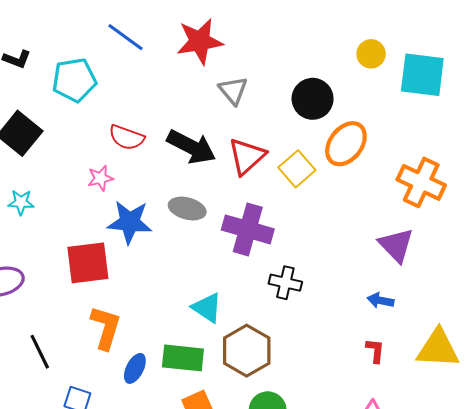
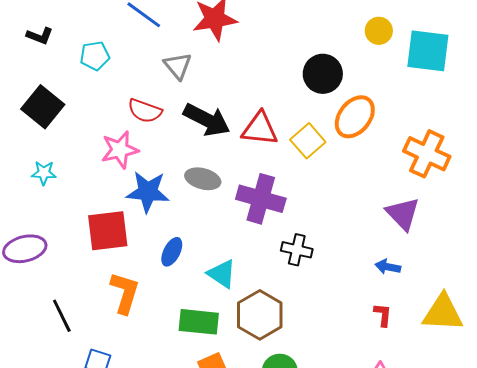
cyan pentagon: (74, 80) -> (95, 56), size x0.7
gray triangle: (233, 90) -> (178, 66), moved
red triangle: (247, 156) -> (260, 129), turned 48
pink star: (100, 178) -> (120, 150), size x1.5
blue ellipse: (135, 368) -> (172, 252), moved

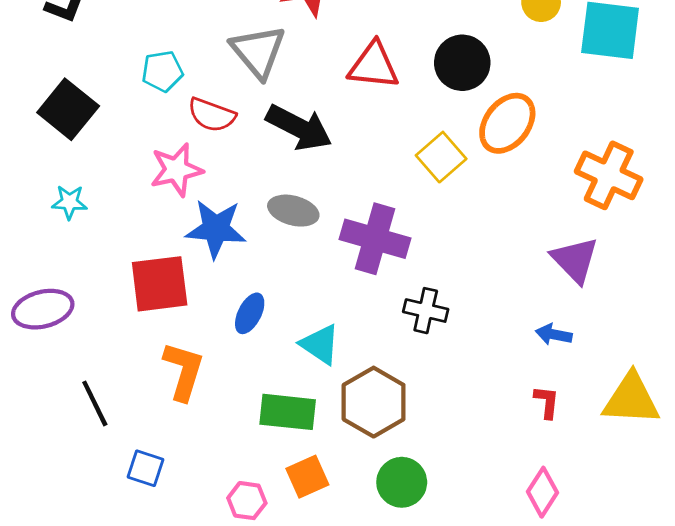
cyan pentagon: (95, 56) -> (162, 71), moved
gray triangle: (178, 66) -> (258, 51), size x1.4
red triangle: (260, 129) -> (374, 66), moved

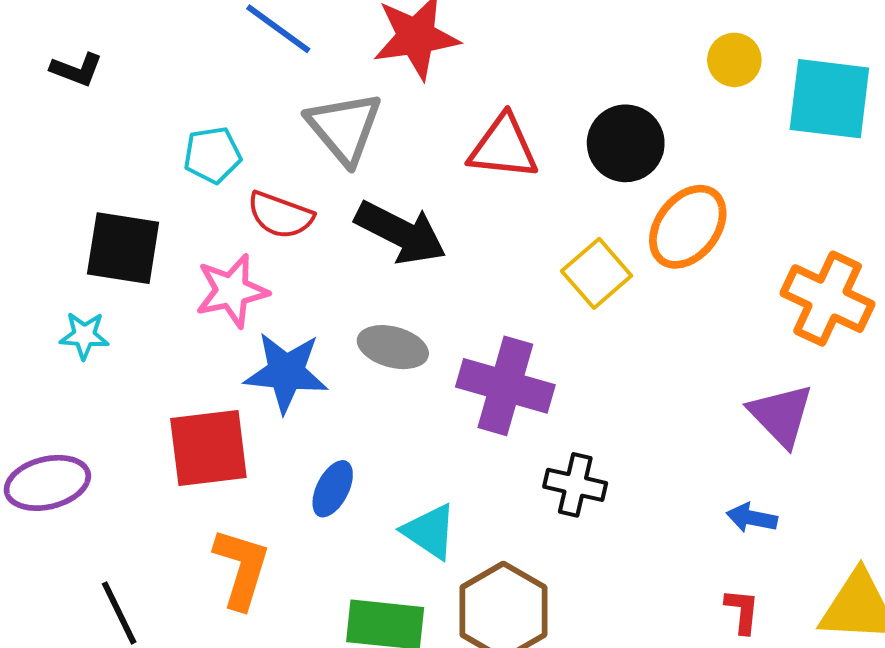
black square: (68, 109) -> (123, 248), moved, turned -30

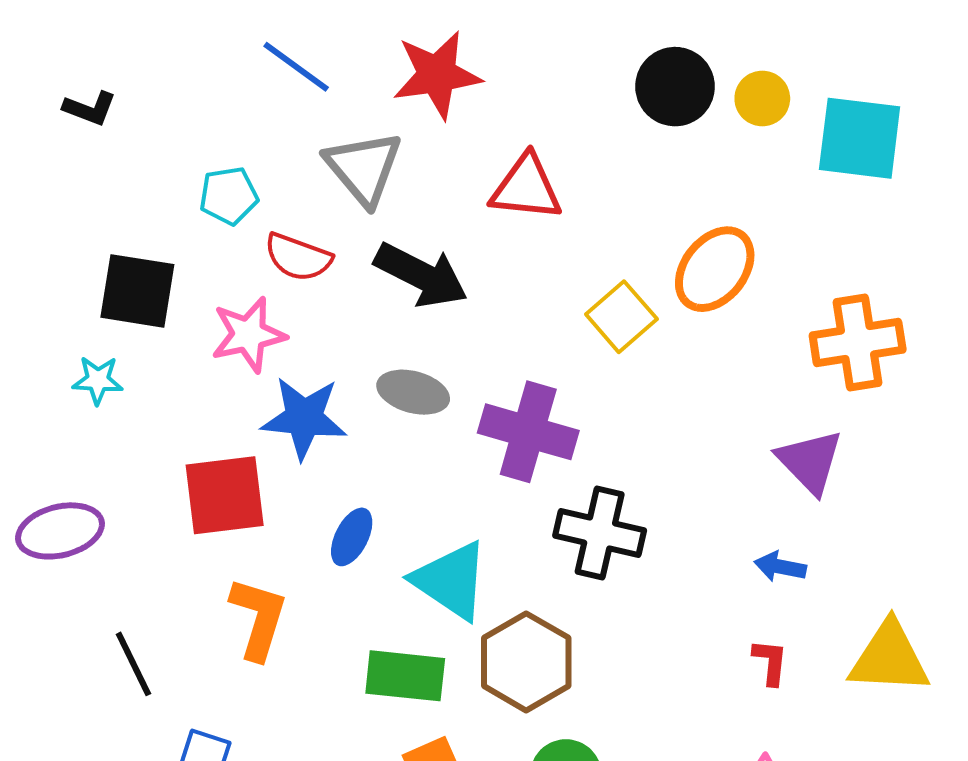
black circle: (626, 143) -> (675, 87), moved
orange cross: (828, 299) -> (858, 343), turned -34
black cross: (575, 485) -> (600, 533), size x1.4
cyan triangle: (430, 531) -> (451, 581), size x1.4

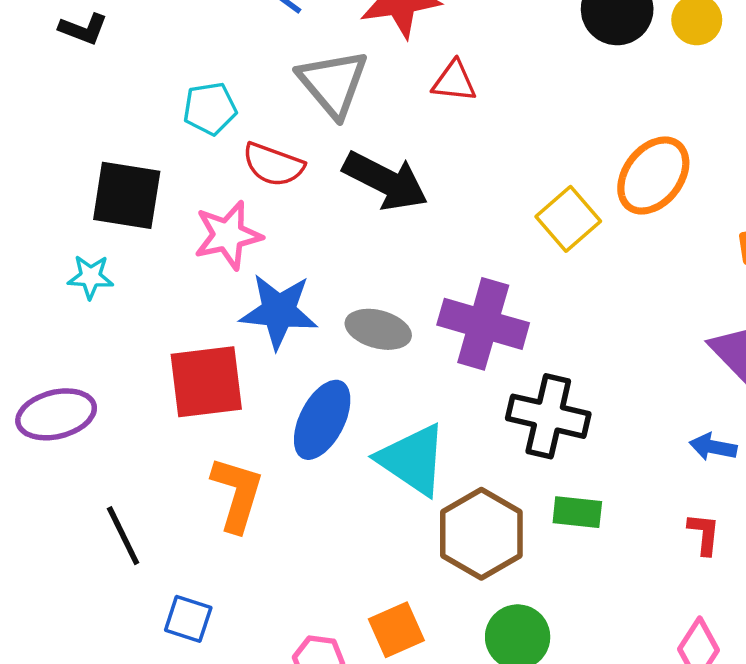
red triangle: (526, 188) -> (454, 81), moved, size x0.7
gray ellipse: (413, 392) -> (378, 329), moved
blue ellipse: (352, 537) -> (322, 420), size x1.5
green rectangle: (405, 676) -> (577, 512), moved, size x0.7

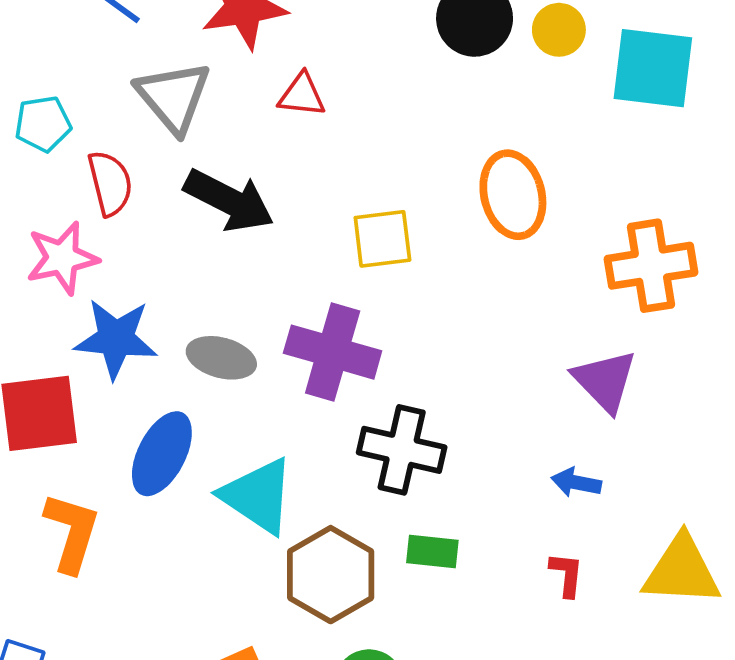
red semicircle: (273, 165) -> (110, 183), turned -124
orange ellipse: (653, 175) -> (513, 195), turned -52
yellow square: (568, 219) -> (382, 239), moved, turned 34

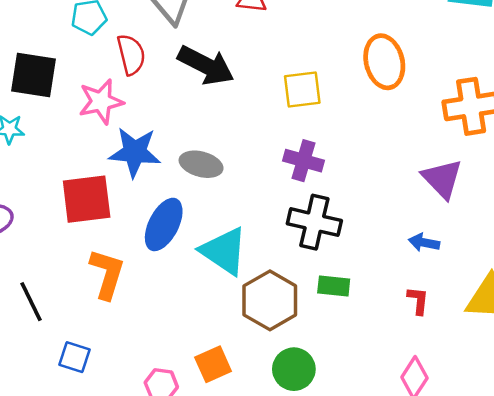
purple cross: (333, 352) -> (304, 161), moved, size x0.7

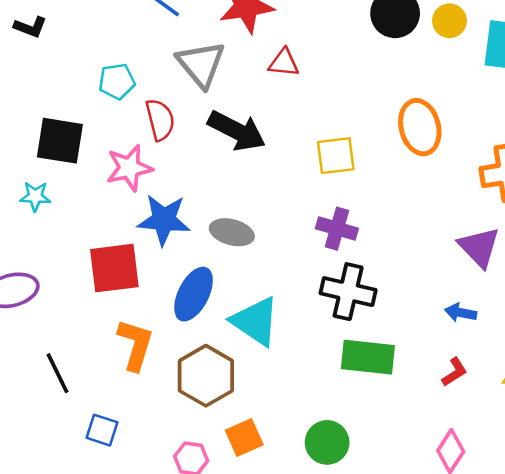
green rectangle: (334, 286) -> (368, 357), size x1.6
brown hexagon: (270, 300) -> (206, 376), moved
red L-shape: (418, 300) -> (454, 372), turned 52

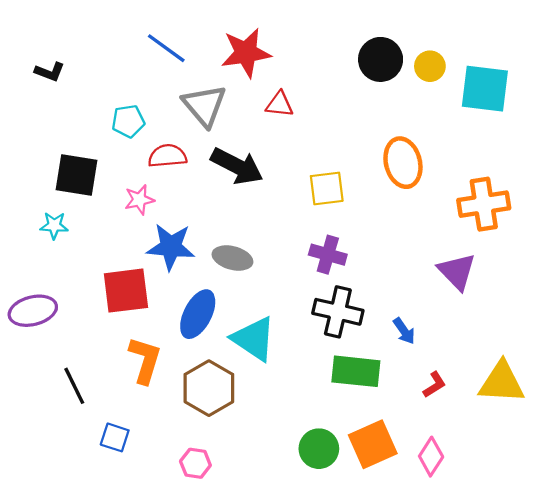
red semicircle: (160, 120) -> (167, 156), turned -81
pink star: (129, 168) -> (139, 200), size x0.7
blue arrow: (461, 313) -> (404, 331), moved, turned -136
orange square: (244, 438) -> (373, 444), moved, size x1.4

